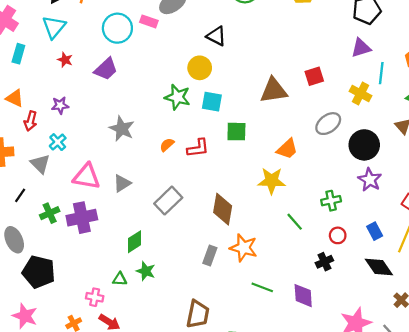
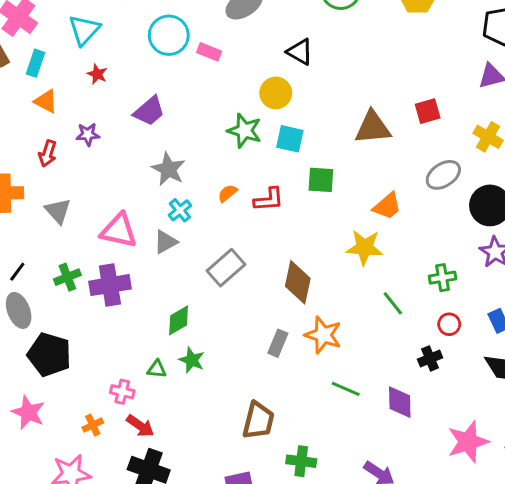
pink rectangle: (149, 21) -> (209, 52), moved
purple trapezoid: (106, 69) -> (149, 111), moved
orange triangle: (15, 98) -> (46, 101), moved
cyan cross: (58, 142) -> (180, 210), moved
black line: (20, 195) -> (17, 272), moved

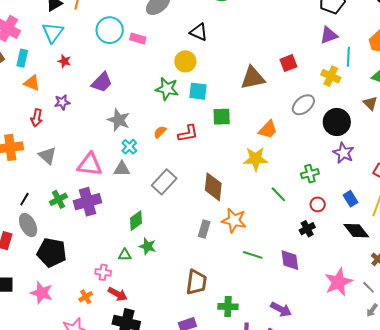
gray triangle: (166, 242) -> (122, 169), turned 36

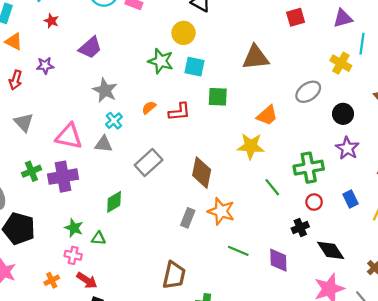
red square: (288, 63) -> (296, 17), moved
black circle: (337, 122) -> (343, 114), size x0.7
green cross: (310, 174) -> (309, 168), size x1.5
black diamond: (356, 231) -> (331, 250), moved
green star: (148, 246) -> (74, 228), moved

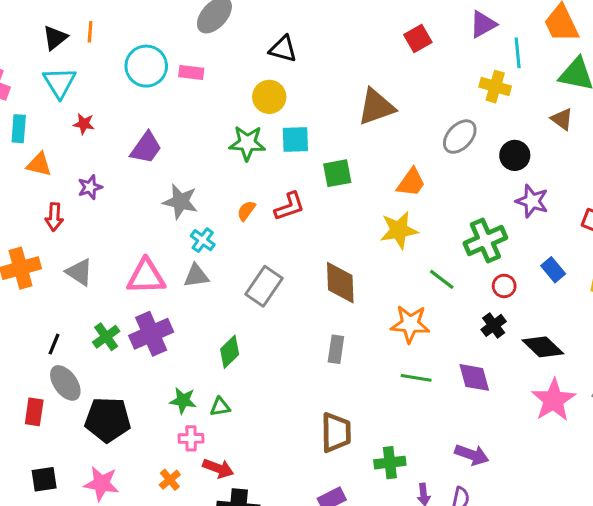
orange star: (221, 211) -> (410, 324), moved

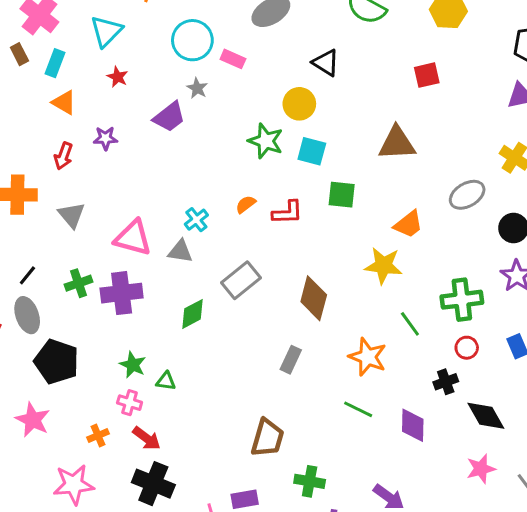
red square: (418, 38) -> (427, 75), moved
gray star: (180, 202) -> (197, 88), moved, size x0.6
green diamond: (230, 352) -> (192, 314), moved
pink star: (553, 400) -> (481, 469), size x0.7

